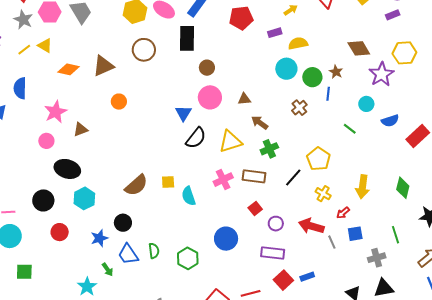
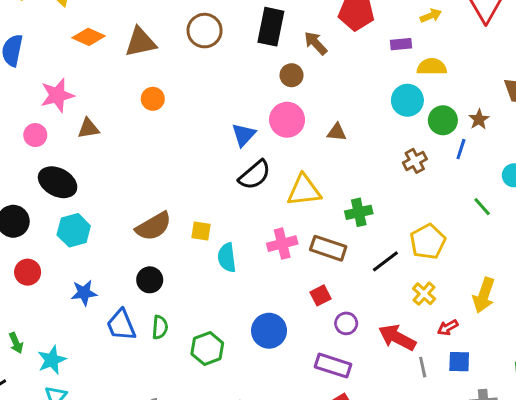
brown arrow: (260, 123) -> (316, 43), moved
black circle: (123, 223) -> (150, 280), moved
green arrow: (107, 269) -> (16, 343), moved

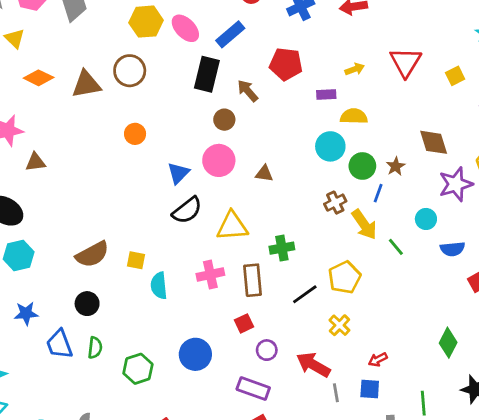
brown circle: (205, 31) -> (130, 71), moved
orange circle: (153, 99) -> (135, 134), moved
brown rectangle: (328, 248) -> (253, 280), turned 64
yellow arrow: (484, 295) -> (364, 225), moved, turned -56
red arrow: (448, 328) -> (378, 360), moved

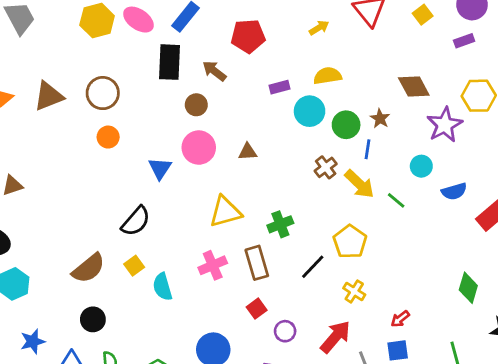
brown circle: (130, 71) -> (103, 93), moved
purple rectangle: (326, 95) -> (280, 87), moved
black semicircle: (187, 210) -> (136, 221), moved
yellow square: (136, 260) -> (134, 266), turned -36
red arrow: (313, 365) -> (335, 337), turned 112

